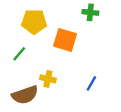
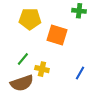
green line: (19, 54) -> (23, 59), moved

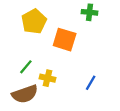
yellow pentagon: (30, 19) -> (34, 21), turned -30

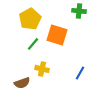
green line: (26, 67) -> (33, 44), moved
brown semicircle: (25, 94) -> (22, 83), size x0.7

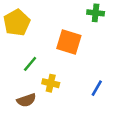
yellow pentagon: (30, 19) -> (17, 23), moved
green line: (33, 44) -> (30, 64), moved

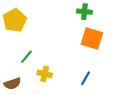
orange square: (69, 42) -> (92, 39), moved
brown semicircle: (26, 100) -> (12, 84), moved

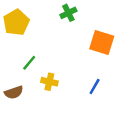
green cross: (84, 12) -> (68, 13), moved, turned -32

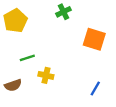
green line: (29, 63) -> (27, 58), turned 32
blue line: (95, 86) -> (95, 89), moved

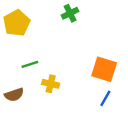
orange square: (94, 39) -> (104, 69), moved

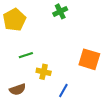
brown semicircle: (14, 95) -> (18, 89), moved
blue line: (105, 98) -> (63, 90), moved

